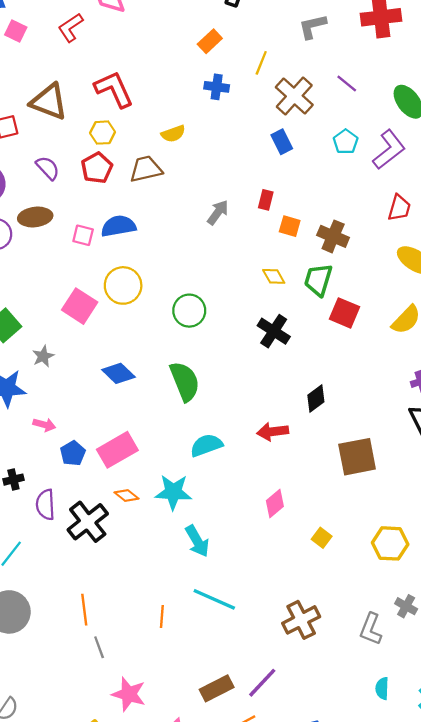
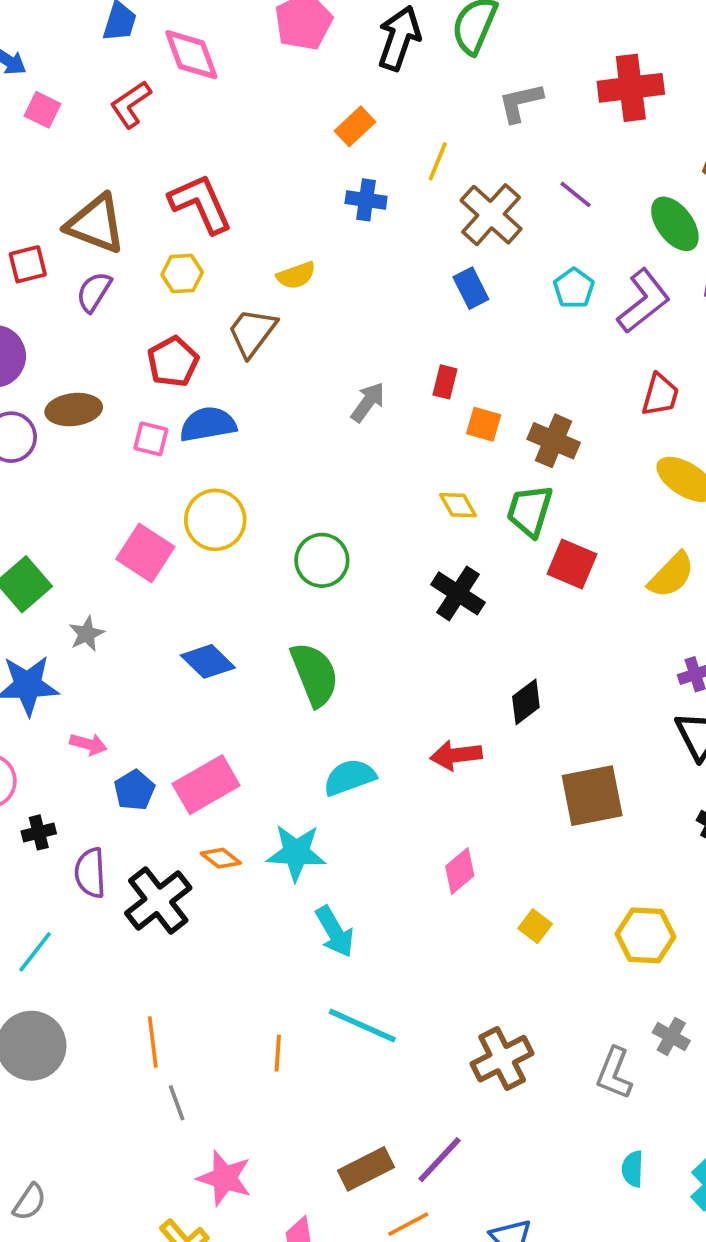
purple semicircle: (48, 168) -> (94, 292), moved, turned -105
red pentagon: (97, 168) -> (173, 362), moved
brown trapezoid: (146, 169) -> (252, 332), turned -40

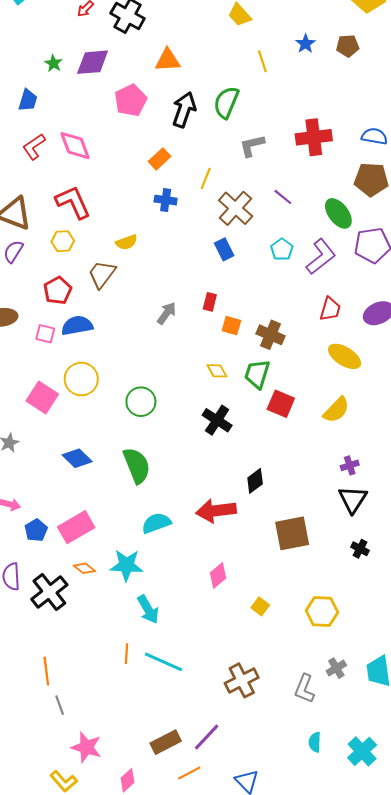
pink diamond: (191, 55) -> (75, 146), moved
red arrow: (456, 755) -> (216, 511), size x1.4
gray cross: (671, 1037) -> (336, 668), turned 30
orange line: (278, 1053) -> (127, 654), moved

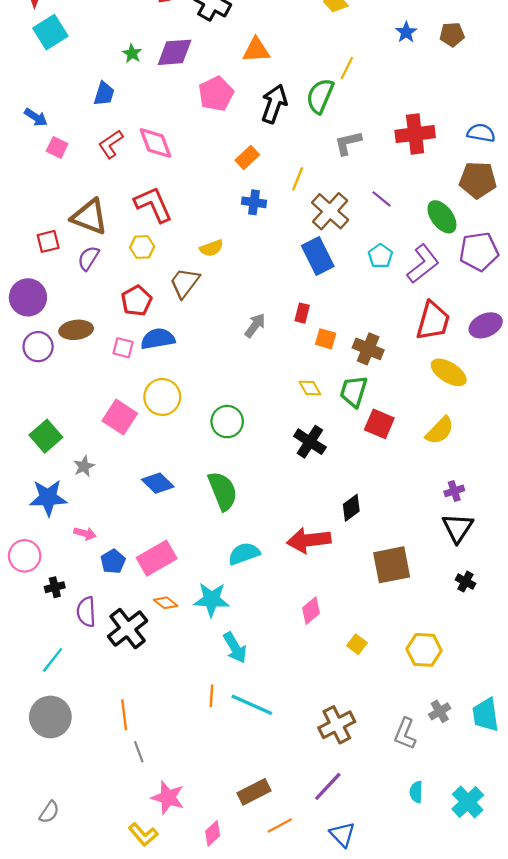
yellow line: (262, 61) -> (347, 68), moved, turned 45
blue rectangle: (224, 249) -> (318, 256), size x1.5
red trapezoid: (330, 309) -> (433, 321), size x1.5
purple line: (207, 737) -> (328, 786), moved

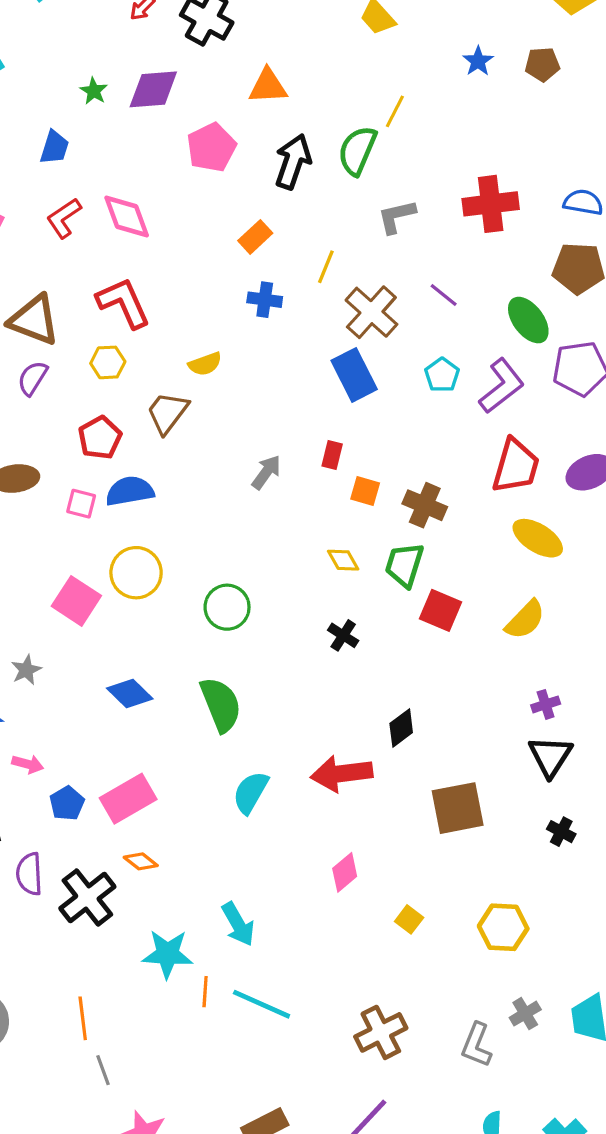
black cross: (310, 442) -> (343, 635), size x0.7
cyan semicircle: (244, 554) -> (251, 792), turned -40
cyan star: (211, 599) -> (167, 954), moved

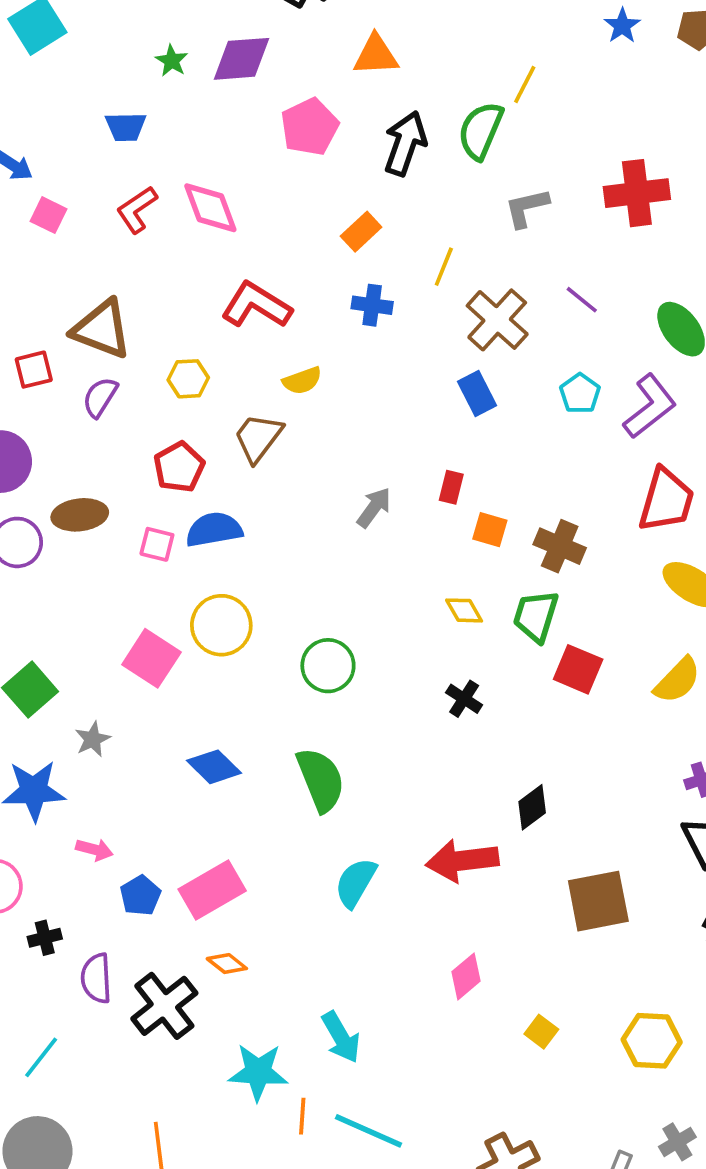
blue trapezoid: (54, 147) -> (126, 127), turned 72
red L-shape: (123, 303) -> (256, 305), moved, turned -34
blue rectangle: (354, 375) -> (477, 393), size x0.7

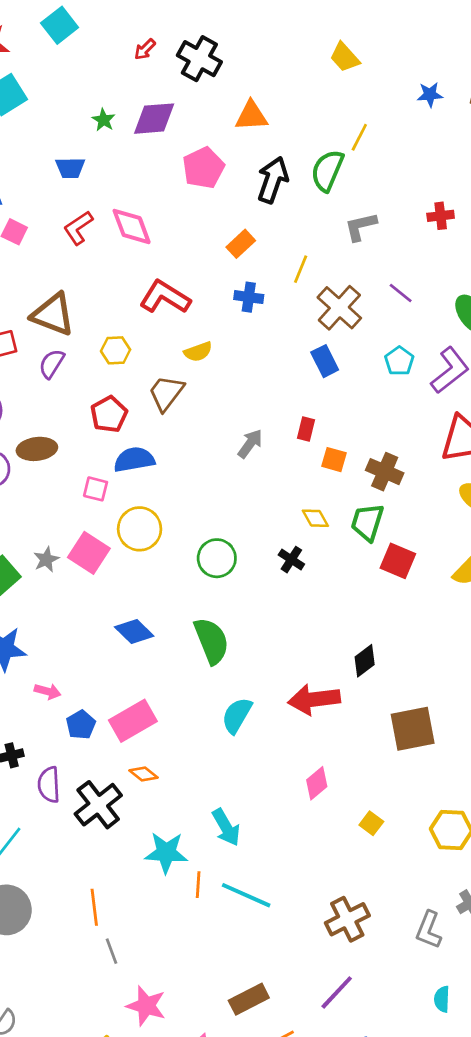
blue star: (622, 26) -> (430, 95), turned 30
red cross: (637, 193) -> (441, 216), size x0.6
pink square: (157, 544) -> (96, 489), moved
black cross: (464, 699) -> (291, 560), moved
gray star: (93, 739) -> (46, 560), moved

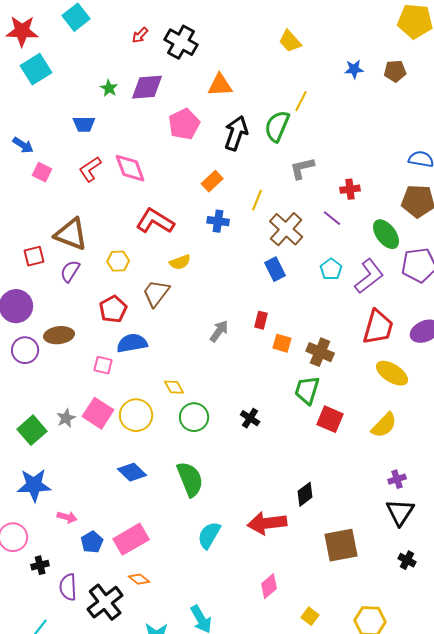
red cross: (441, 216) -> (350, 189), moved
yellow diamond: (315, 518) -> (174, 387), moved
yellow circle: (140, 529) -> (136, 415), moved

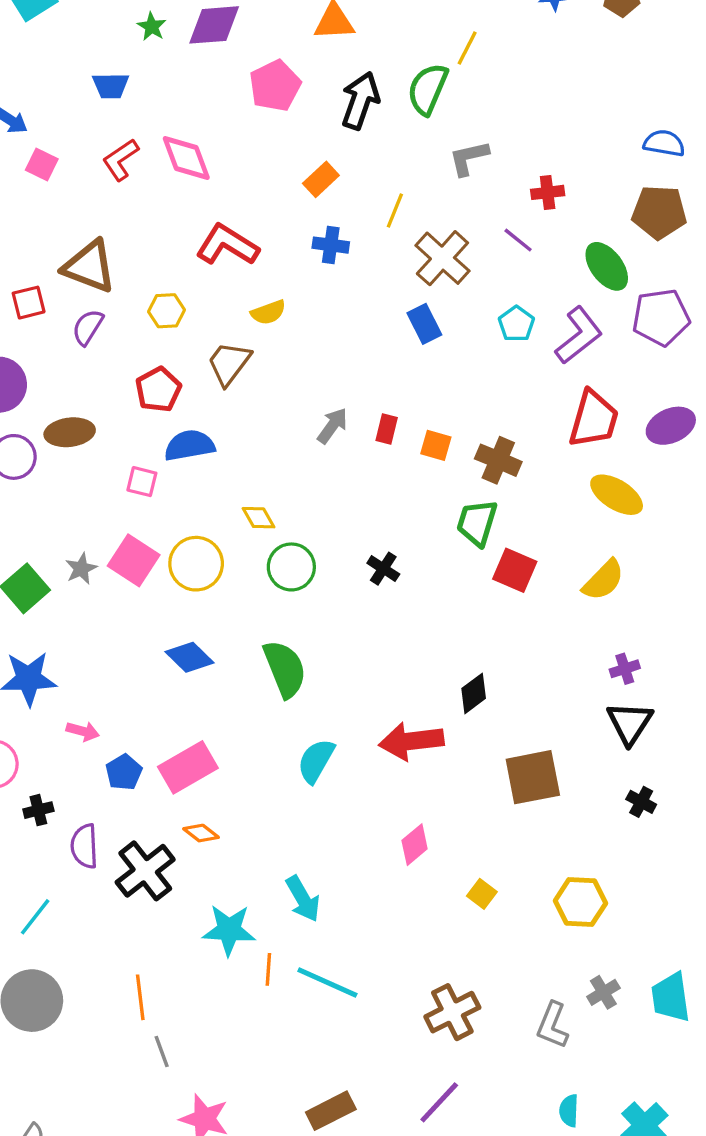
red rectangle: (261, 320) -> (387, 429), moved

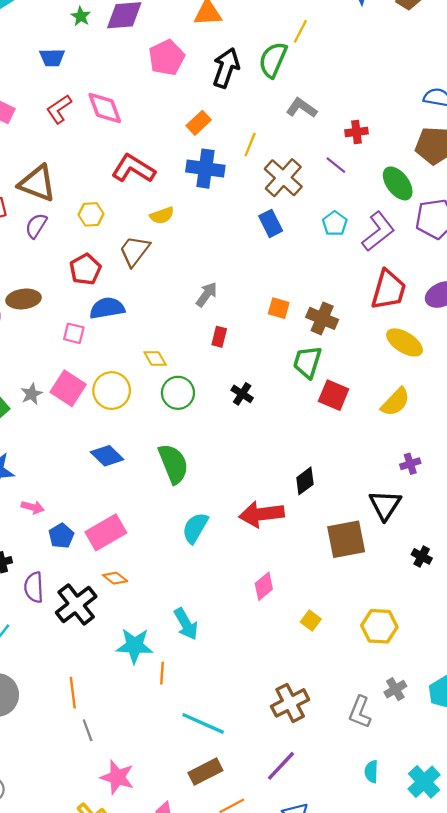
gray L-shape: (469, 158) -> (302, 108), turned 48
blue cross: (331, 245) -> (205, 169), size x1.5
red rectangle: (387, 429) -> (219, 337), moved
black triangle: (630, 723) -> (385, 505), moved
cyan line: (327, 983) -> (203, 723), moved

